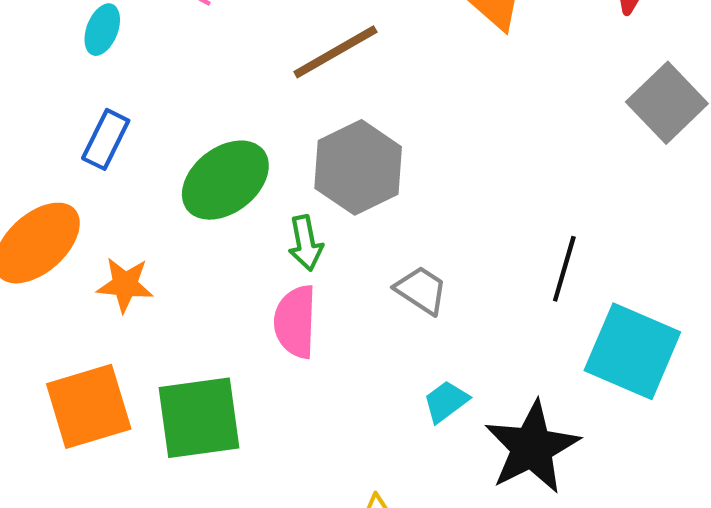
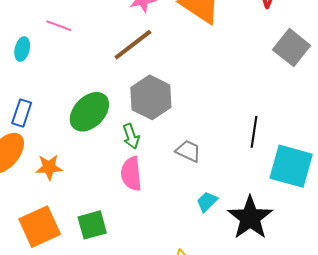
blue rectangle: (106, 139) -> (22, 113), moved
green square: (199, 418) -> (92, 225), size x0.7

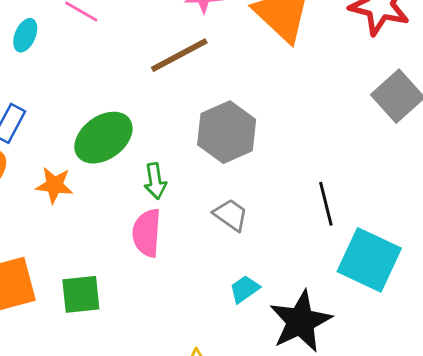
gray hexagon: (151, 97) -> (227, 132), moved
black line: (254, 132) -> (326, 204), turned -32
orange star: (49, 167) -> (54, 185), moved

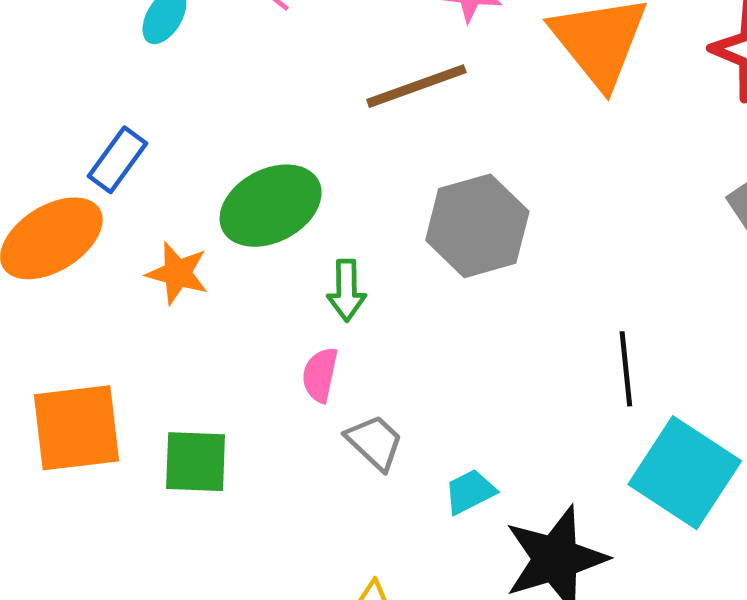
gray trapezoid: (231, 215) -> (375, 442), moved
pink semicircle: (147, 233) -> (320, 375), size x0.7

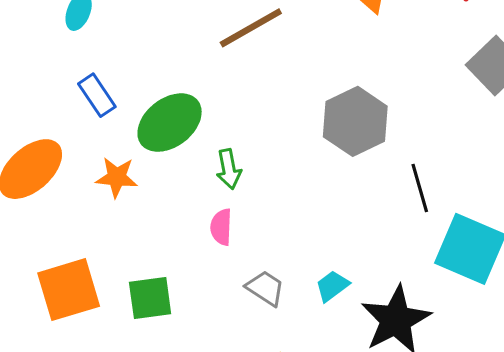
blue rectangle: (118, 160) -> (97, 95), moved, turned -60
gray hexagon: (477, 226) -> (355, 121), moved
gray trapezoid: (375, 442) -> (265, 288), moved

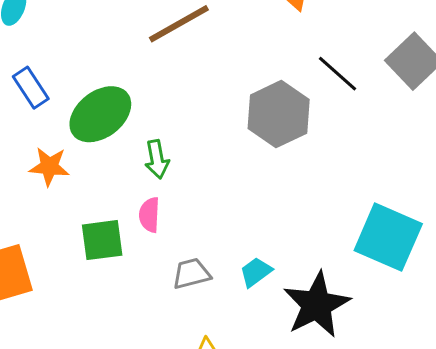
black line: (420, 188) -> (337, 74), moved, turned -33
gray trapezoid: (265, 288) -> (191, 274), turned -48
green square: (150, 298) -> (102, 240), moved

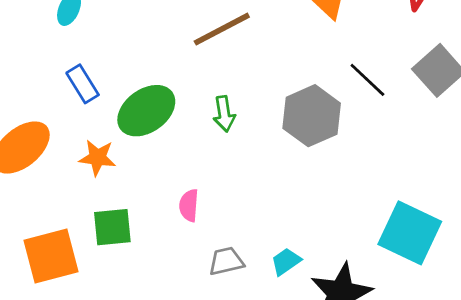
green arrow: (157, 159) -> (224, 114), moved
green square: (102, 240) -> (112, 227), moved

